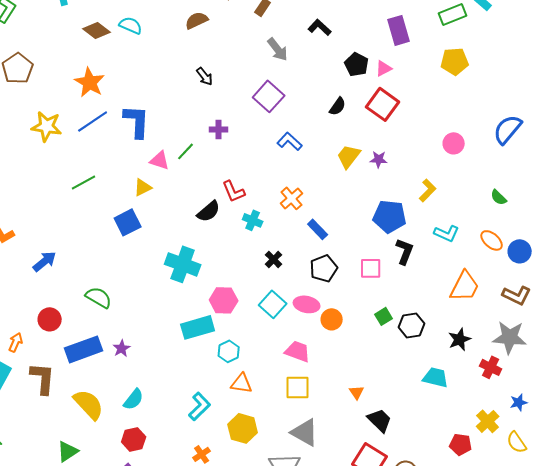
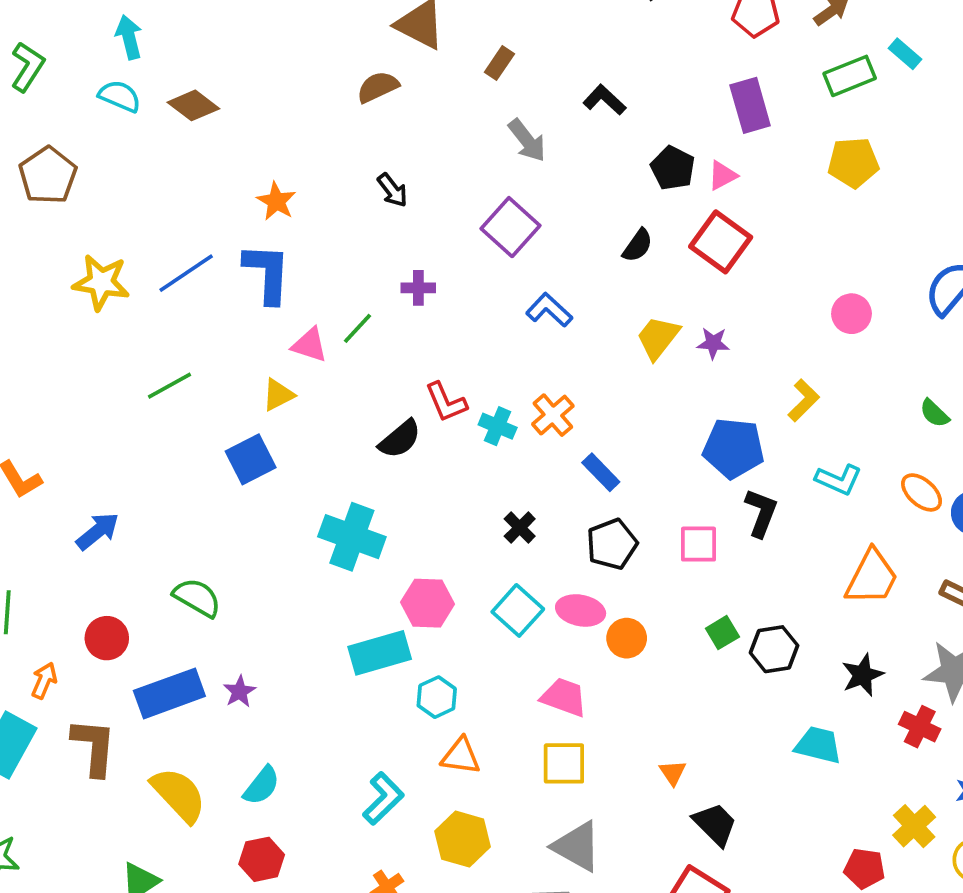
cyan semicircle: (131, 25) -> (120, 96), moved
orange star: (90, 82) -> (276, 201), moved, size x0.7
cyan cross: (253, 220) -> (498, 426), moved

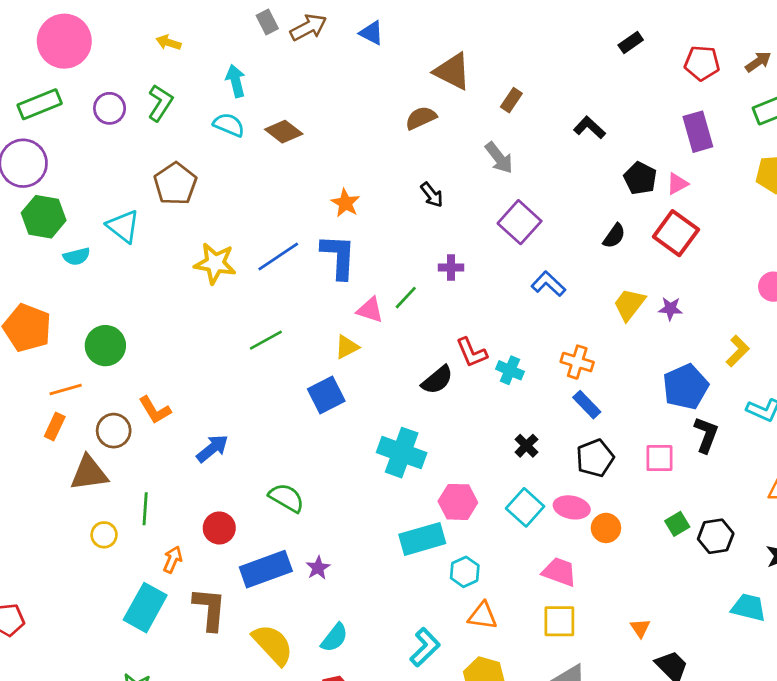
gray arrow: (527, 140) -> (499, 158), moved
orange cross: (553, 415) -> (577, 362), moved, turned -32
blue pentagon: (734, 448) -> (686, 387), turned -30

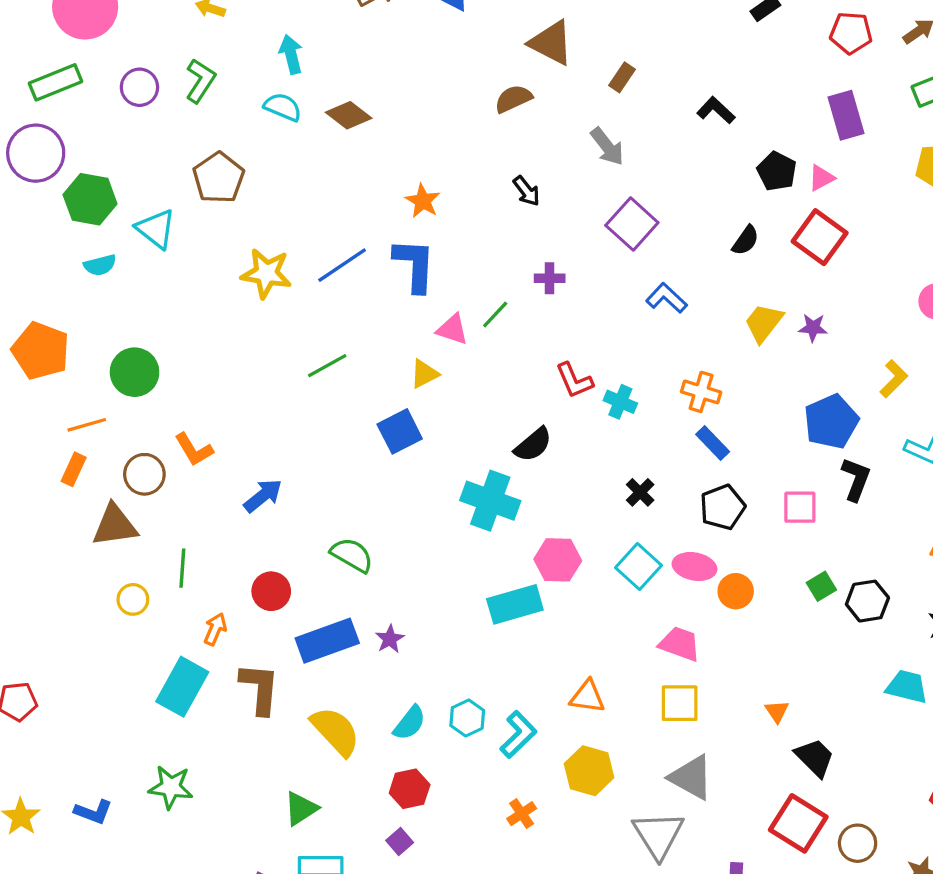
green hexagon: (44, 217) -> (90, 199), moved
black semicircle: (437, 380) -> (533, 445), moved
cyan hexagon: (465, 572) -> (467, 718), moved

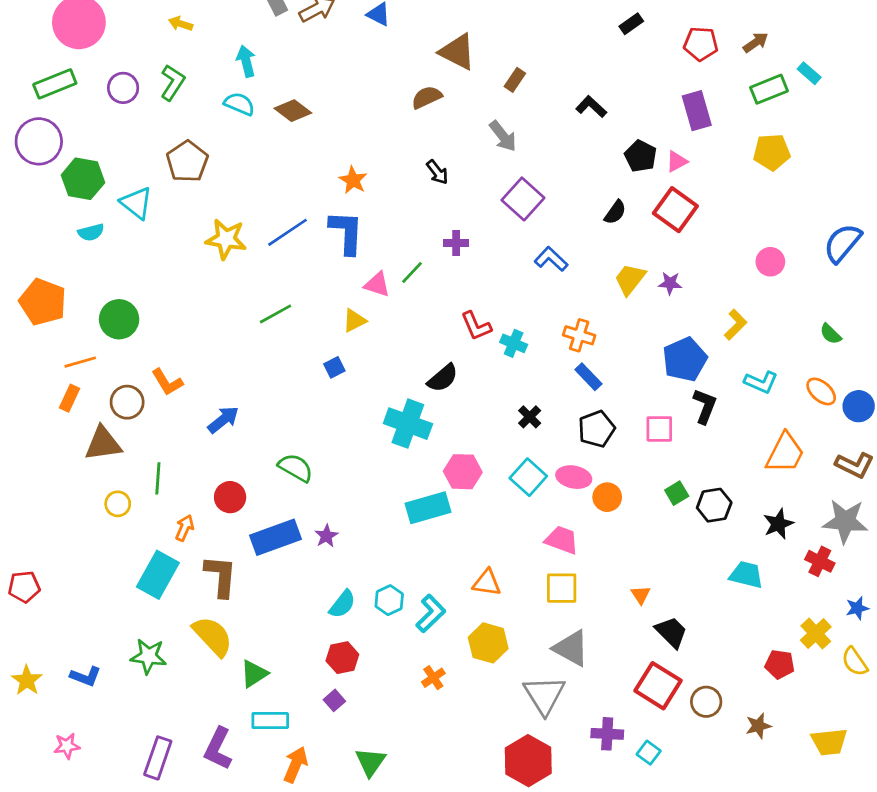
blue square: (400, 431) -> (334, 367), size x0.6
yellow semicircle: (335, 731) -> (213, 636), moved

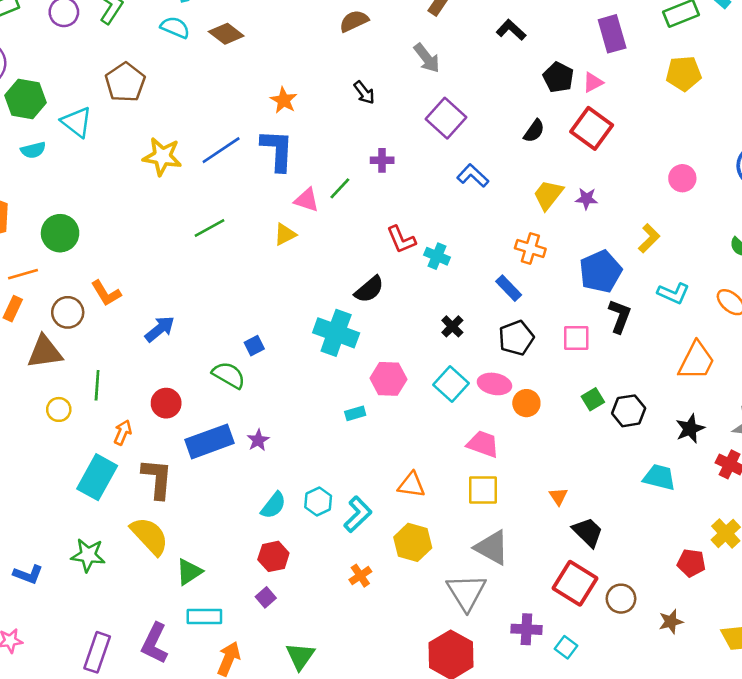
orange cross: (579, 335) -> (530, 248), moved
blue square: (334, 367) -> (254, 346), moved
cyan rectangle: (428, 508) -> (355, 413), size x0.5

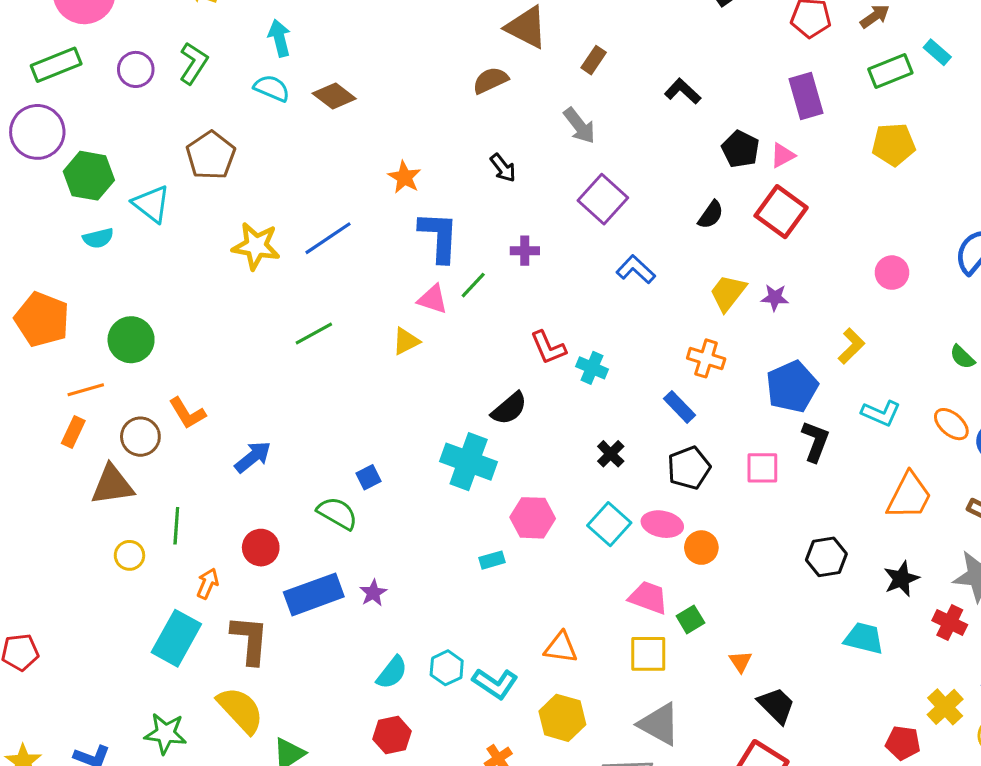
blue L-shape: (277, 150) -> (439, 237), moved
green square: (593, 399) -> (690, 619), moved
cyan L-shape: (358, 514) -> (495, 683), turned 78

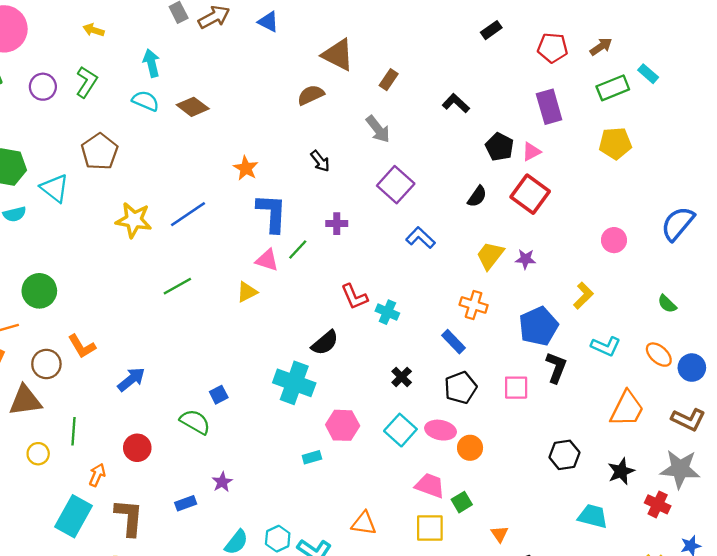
blue rectangle: (314, 594) -> (186, 503), moved, size x0.5

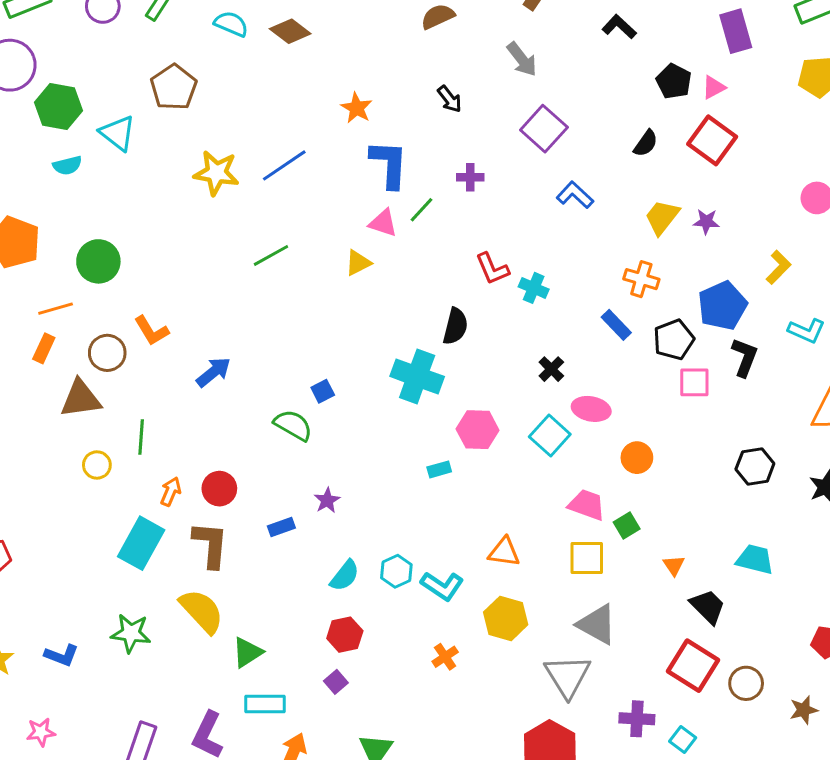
black semicircle: (325, 343) -> (455, 326), turned -36
black pentagon: (461, 388) -> (674, 340), moved
pink ellipse: (441, 430) -> (591, 409), moved
red circle: (137, 448) -> (219, 489), moved
cyan trapezoid: (593, 516) -> (755, 559), moved

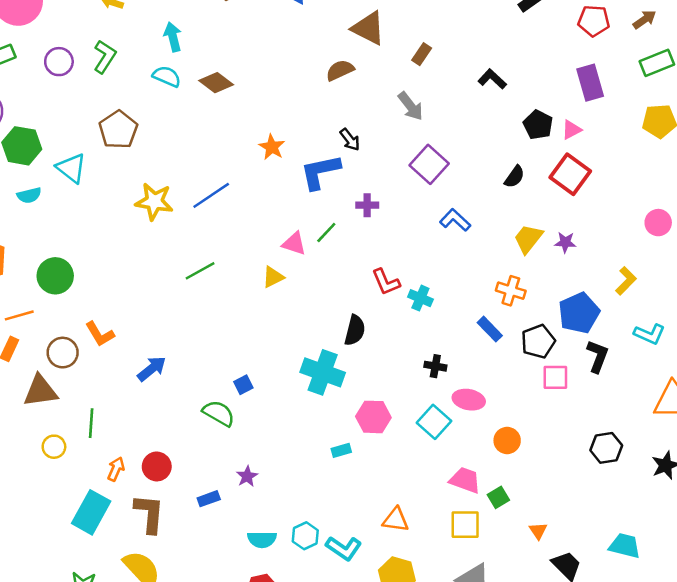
blue L-shape: (389, 164) -> (320, 172), moved, turned -105
black cross: (551, 369) -> (435, 366), turned -35
cyan trapezoid: (755, 559) -> (625, 546), moved
cyan semicircle: (345, 576) -> (262, 540), turned 52

